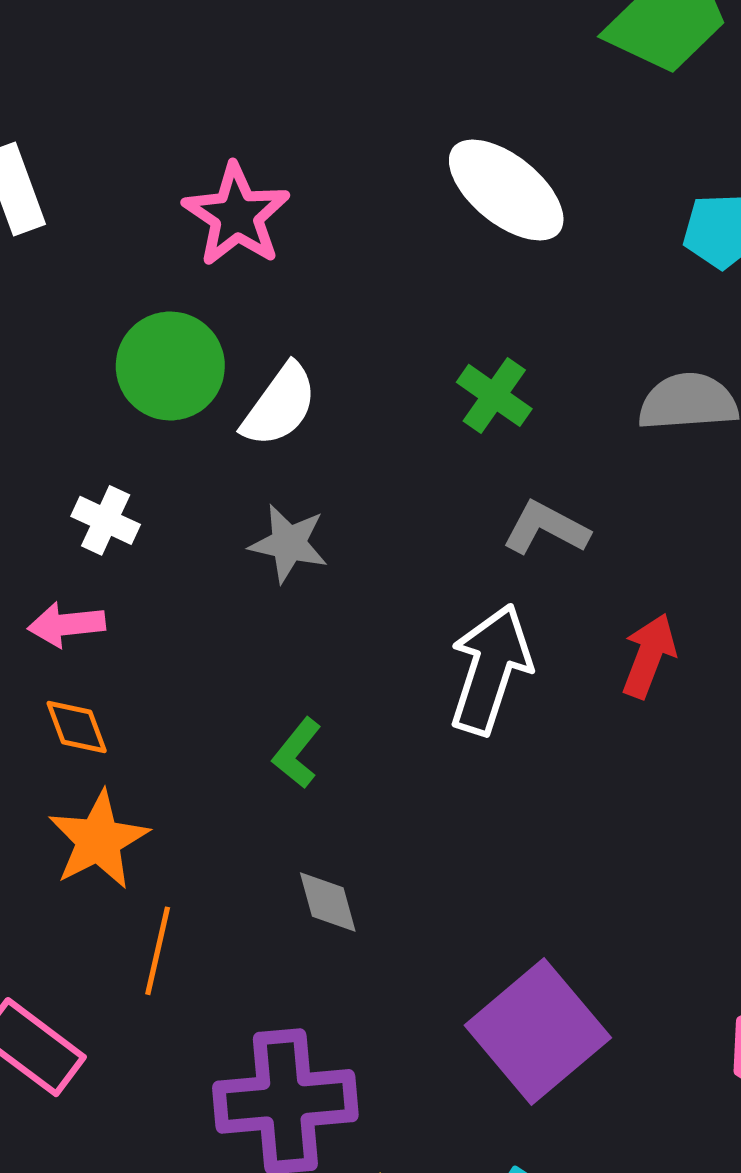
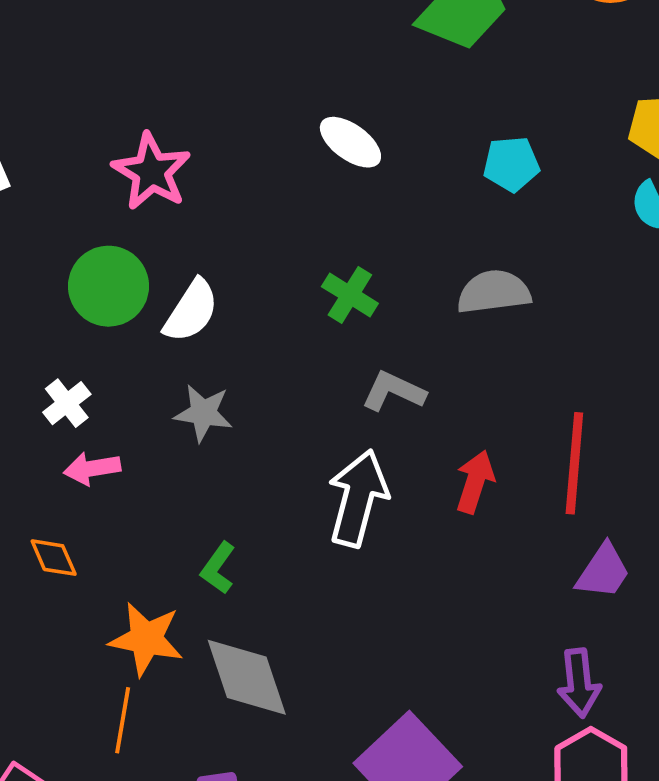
white ellipse: (506, 190) -> (350, 142), size x0.7
white cross: (106, 520) -> (67, 403), turned 30
pink arrow: (66, 625) -> (92, 468), moved
orange star: (98, 840) -> (146, 639), moved, turned -30
gray diamond: (328, 902) -> (247, 677), size x1.8

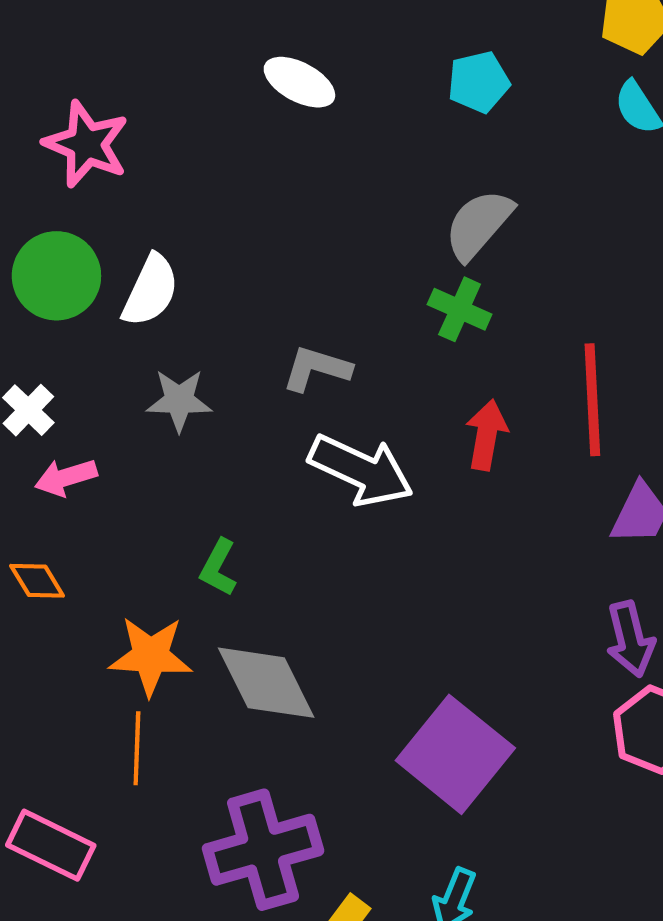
gray semicircle: (494, 292) -> (479, 224), turned -34
green cross: (350, 295) -> (460, 309), moved
gray L-shape: (394, 391) -> (317, 369), moved
white arrow: (358, 498) -> (361, 470), turned 108

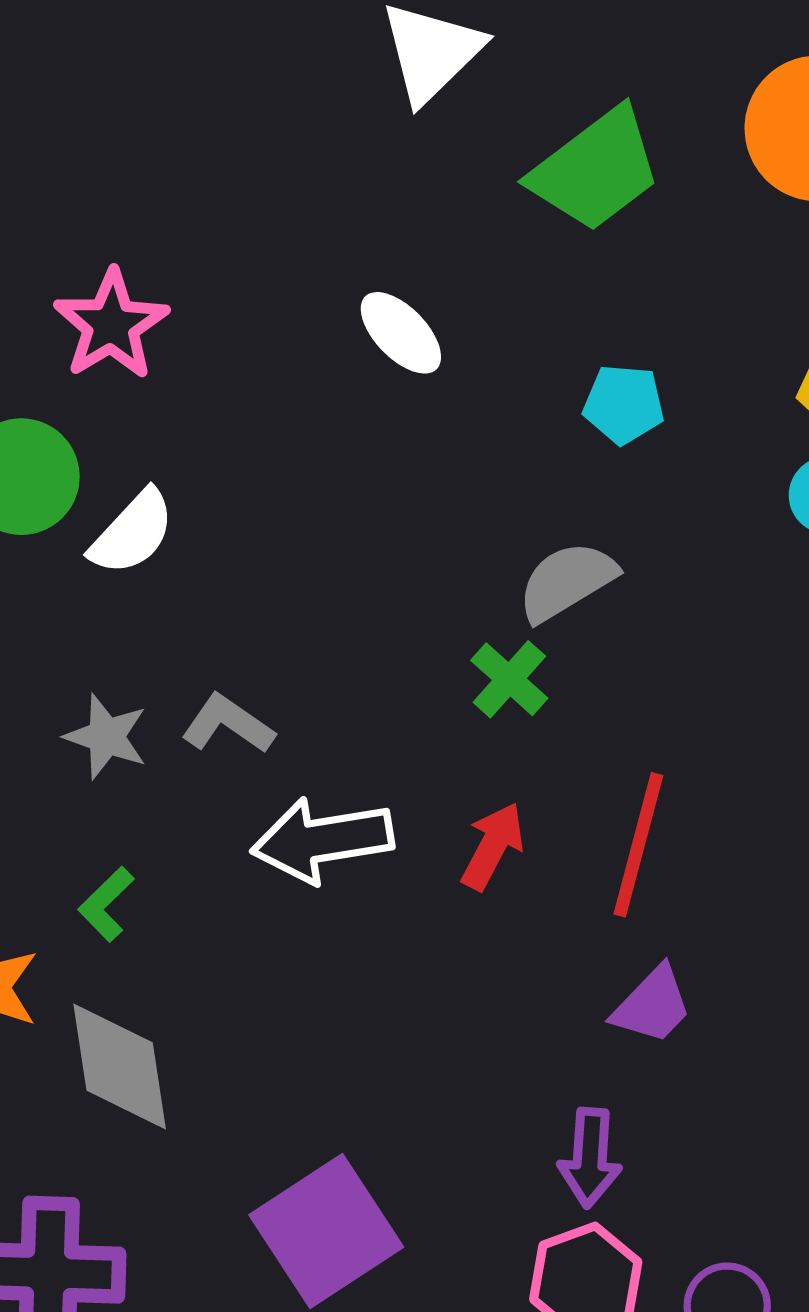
gray L-shape: (317, 369) -> (228, 724), moved
gray star: (179, 400) -> (106, 737), moved
white arrow: (361, 470) -> (322, 840), turned 128

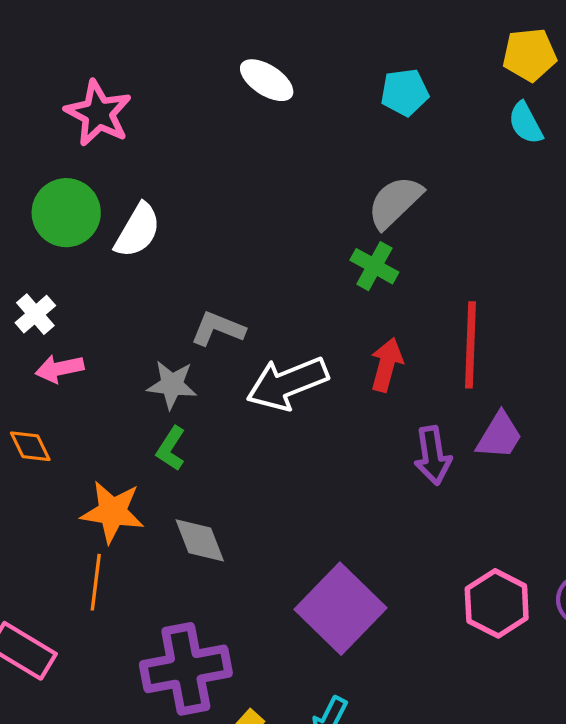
gray star: (106, 737) -> (172, 385), moved
gray diamond: (120, 1066) -> (200, 540), size x0.7
purple arrow: (590, 1158) -> (433, 455), moved

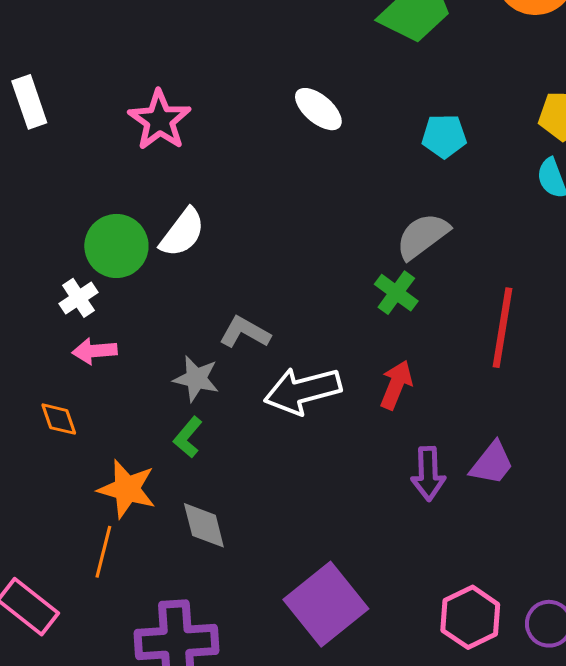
green circle: (66, 213) -> (116, 246), moved
red line: (470, 345) -> (502, 328), moved

